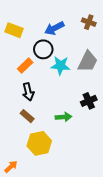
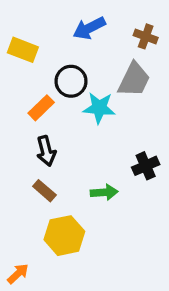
blue arrow: (54, 28) -> (89, 28), moved
gray trapezoid: (88, 62) -> (134, 80), moved

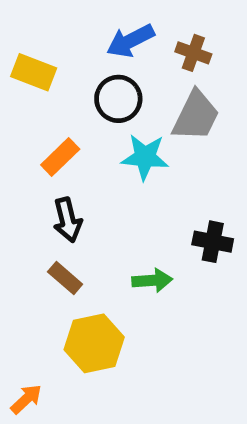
brown cross: (146, 36) -> (193, 53), moved
black circle: (71, 81) -> (118, 99), moved
black cross: (146, 166) -> (213, 242), turned 35

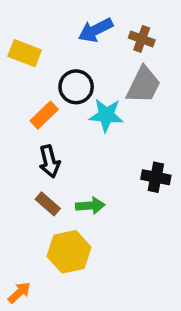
black circle: (118, 99) -> (76, 87), moved
green arrow: (152, 280) -> (90, 206), moved

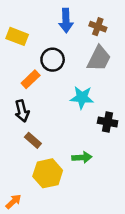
blue arrow: (96, 30) -> (66, 21), turned -65
cyan star: (106, 115) -> (82, 98), moved
black arrow: (49, 161) -> (22, 111), moved
green arrow: (90, 206) -> (82, 157), moved

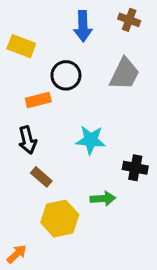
brown cross: (98, 27) -> (129, 20), moved
orange rectangle: (31, 79) -> (38, 100), turned 30
cyan star: (82, 98) -> (91, 140), moved
black cross: (108, 122) -> (135, 168), moved

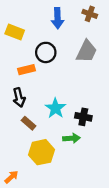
cyan star: (91, 140) -> (55, 108), moved, turned 30
black cross: (135, 168) -> (83, 117), moved

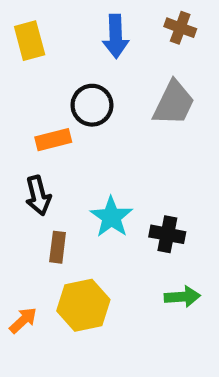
yellow rectangle: (15, 32) -> (30, 41), moved, turned 54
brown rectangle: (29, 123) -> (58, 247), turned 56
green arrow: (72, 138) -> (182, 297), moved
orange arrow: (11, 177) -> (23, 320), moved

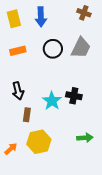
blue arrow: (116, 36) -> (41, 17), moved
black circle: (92, 105) -> (53, 49), moved
orange rectangle: (53, 140) -> (18, 51), moved
black cross: (167, 234) -> (74, 96), moved

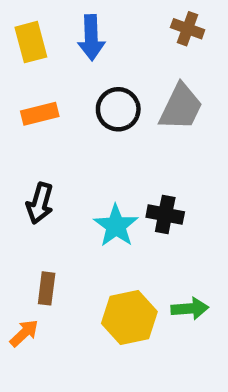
black arrow: (18, 91) -> (40, 203), turned 30
brown rectangle: (27, 115) -> (47, 288), moved
yellow hexagon: (39, 142) -> (129, 318), moved

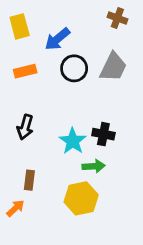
blue arrow: (91, 38) -> (57, 39), moved, turned 52
green arrow: (190, 309) -> (94, 166), moved

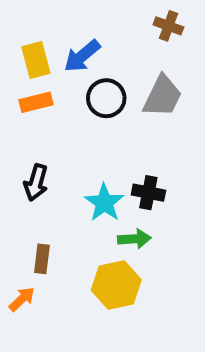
yellow rectangle: (20, 26) -> (36, 60), moved

